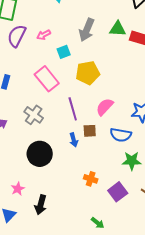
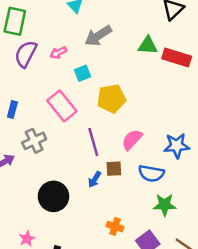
gray arrow: (87, 30) -> (98, 36), moved, turned 35
gray cross: (34, 115) -> (34, 141), moved, turned 30
blue arrow: (74, 140) -> (95, 179), turned 48

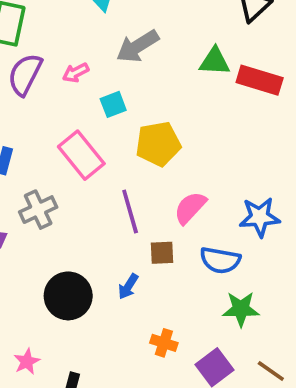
blue arrow: (95, 179) -> (128, 287), moved

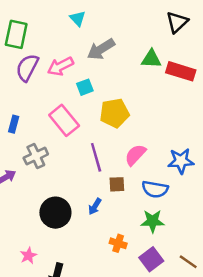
pink arrow: (76, 73) -> (60, 66), size x1.5
green star: (241, 309) -> (153, 221), moved

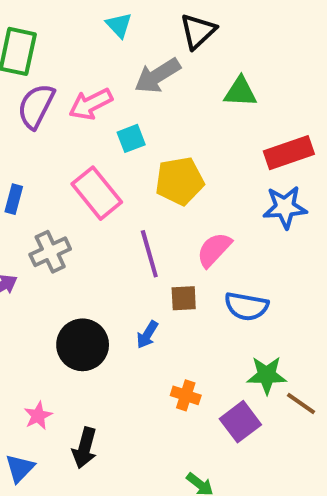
black triangle: (177, 22) -> (198, 31), moved
red rectangle: (181, 71) -> (289, 153), moved, turned -36
blue star: (181, 161) -> (285, 207), moved
green star: (153, 221) -> (267, 375), moved
brown line: (188, 262) -> (301, 403), moved

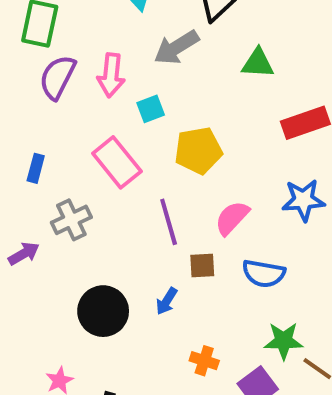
pink arrow: (91, 104) -> (111, 75), turned -57
blue star: (285, 207) -> (303, 200), moved

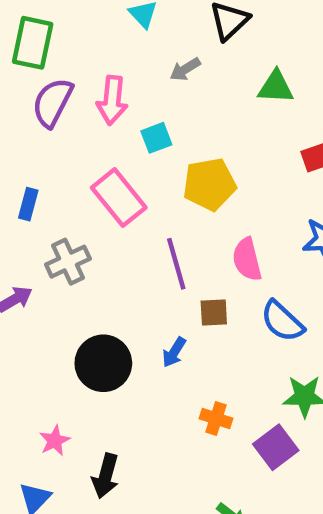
gray arrow: (176, 47) -> (185, 69), size x0.6
pink semicircle: (232, 218) -> (247, 259), turned -57
blue semicircle: (264, 273) -> (282, 321), turned 33

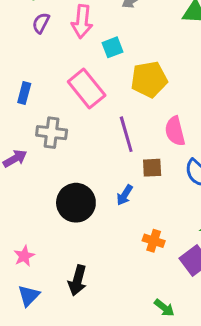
purple semicircle: (53, 102) -> (41, 23), size x0.6
gray cross: (68, 262) -> (52, 133), turned 32
pink star: (55, 441) -> (24, 256), moved

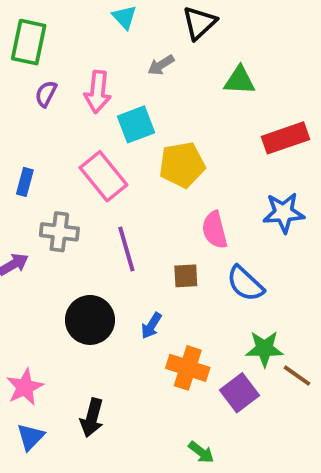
cyan square: (112, 47) -> (136, 124), size x1.4
purple line: (126, 134) -> (126, 249), moved
blue arrow: (125, 195) -> (151, 326), moved
orange cross: (154, 241) -> (188, 368), size x1.5
pink star: (24, 256) -> (25, 387), size x1.4

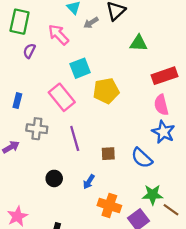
gray arrow: (161, 65) -> (91, 23), moved
pink arrow: (98, 92) -> (58, 35), moved, turned 130
blue star: (284, 213) -> (163, 132), moved, turned 30
pink semicircle: (215, 230) -> (161, 105), moved
black circle: (90, 320) -> (54, 178), size x0.6

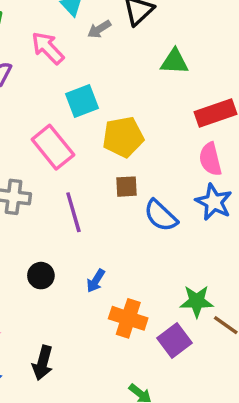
brown square: (108, 154) -> (126, 187), moved
blue semicircle: (142, 158) -> (161, 216), moved

